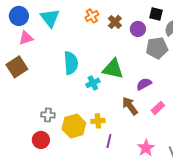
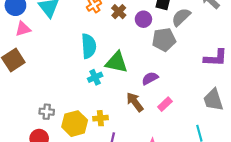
cyan semicircle: (71, 63) -> (89, 46), moved

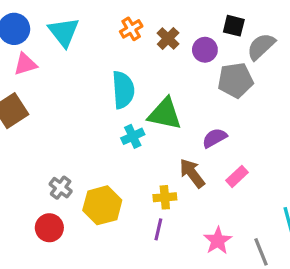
gray cross: (47, 112) -> (61, 188), turned 32
yellow cross: (100, 118) -> (165, 197), moved

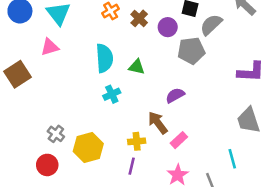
pink triangle: (25, 64) -> (50, 47), moved
green triangle: (165, 114) -> (137, 67), moved, size x0.6
pink rectangle: (237, 176) -> (179, 140), moved

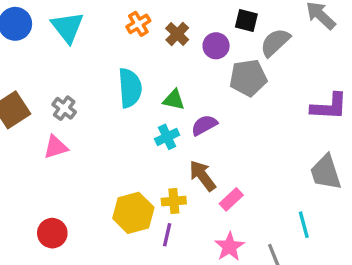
pink triangle: (50, 47) -> (56, 147), moved
cyan cross: (112, 94) -> (167, 137), moved
purple semicircle: (175, 95) -> (204, 125), moved
gray cross: (56, 134) -> (64, 108), moved
yellow hexagon: (88, 148) -> (133, 213), moved

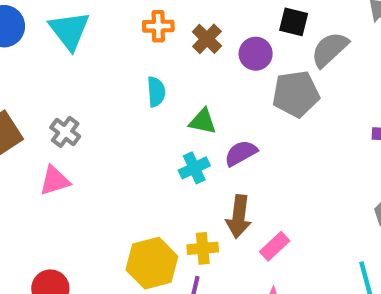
orange cross: (138, 24) -> (158, 26), turned 30
cyan semicircle: (130, 88) -> (156, 92), moved, size x0.6
brown arrow: (203, 176) -> (239, 217), turned -136

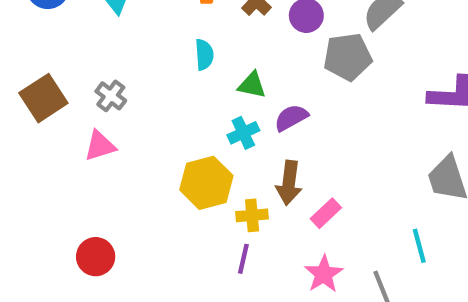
yellow hexagon: (152, 263) -> (206, 183), moved

